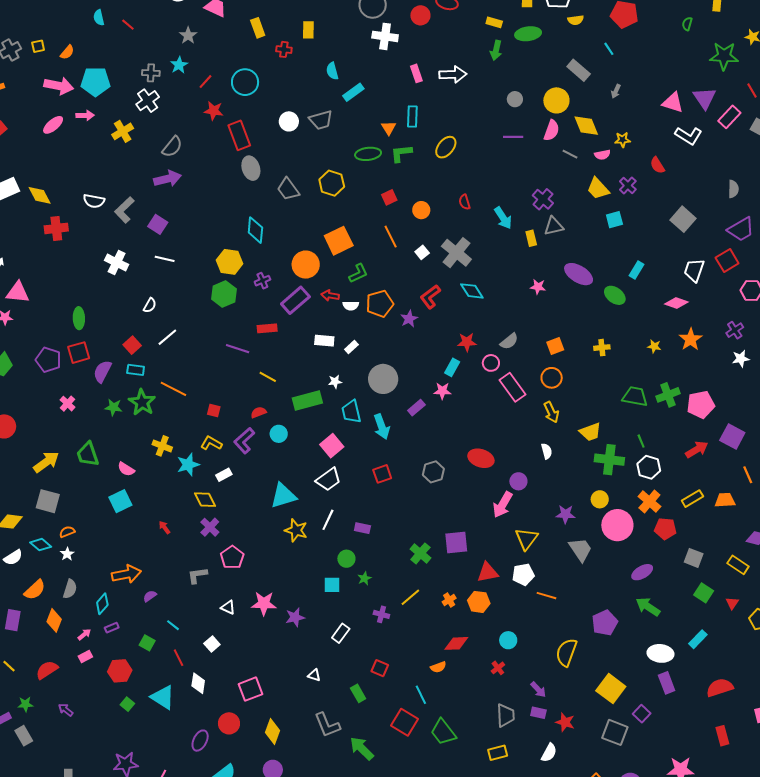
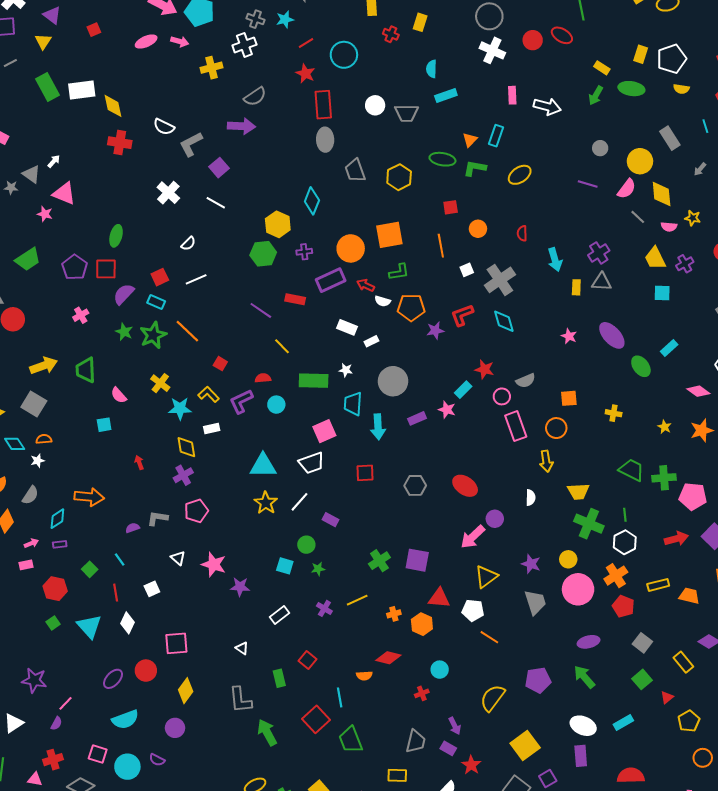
cyan square: (120, 501) -> (104, 425), size x0.7
purple semicircle: (150, 596) -> (133, 528), moved

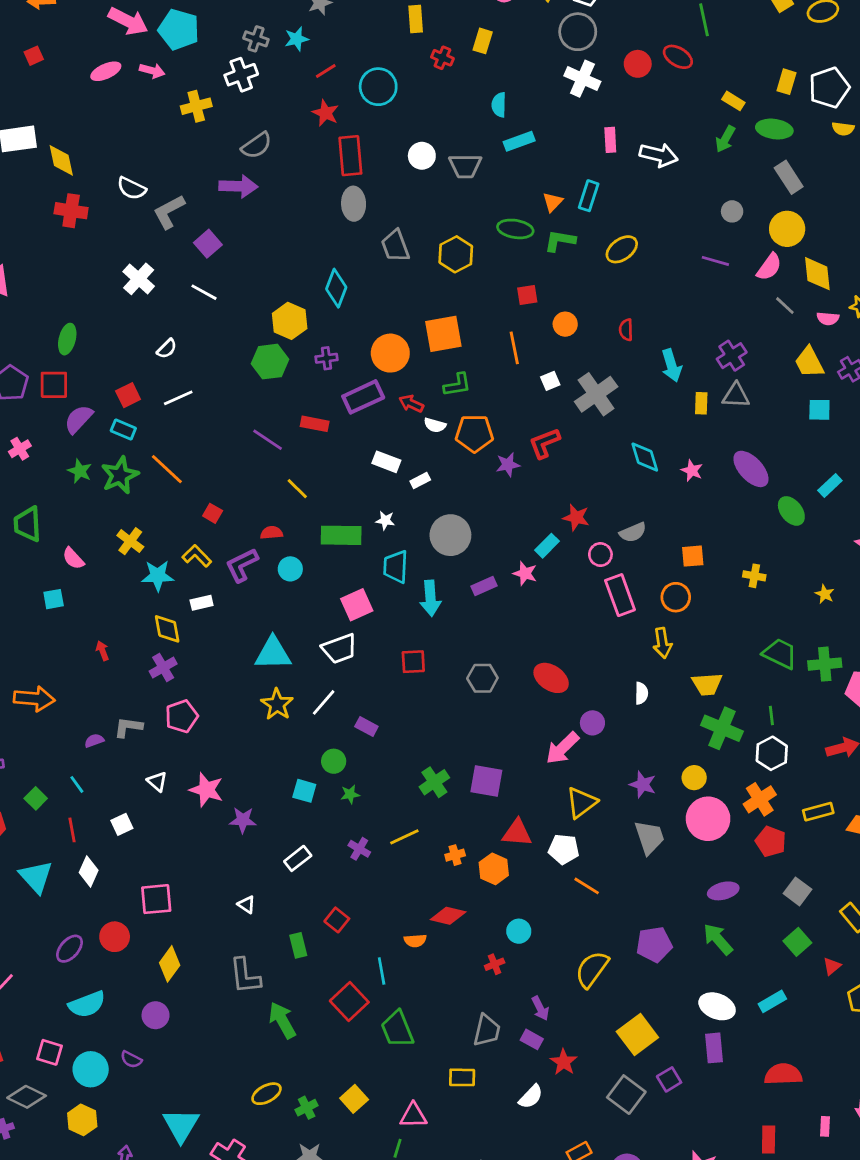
gray rectangle: (670, 138) -> (789, 177), moved
cyan diamond: (504, 321) -> (645, 457), moved

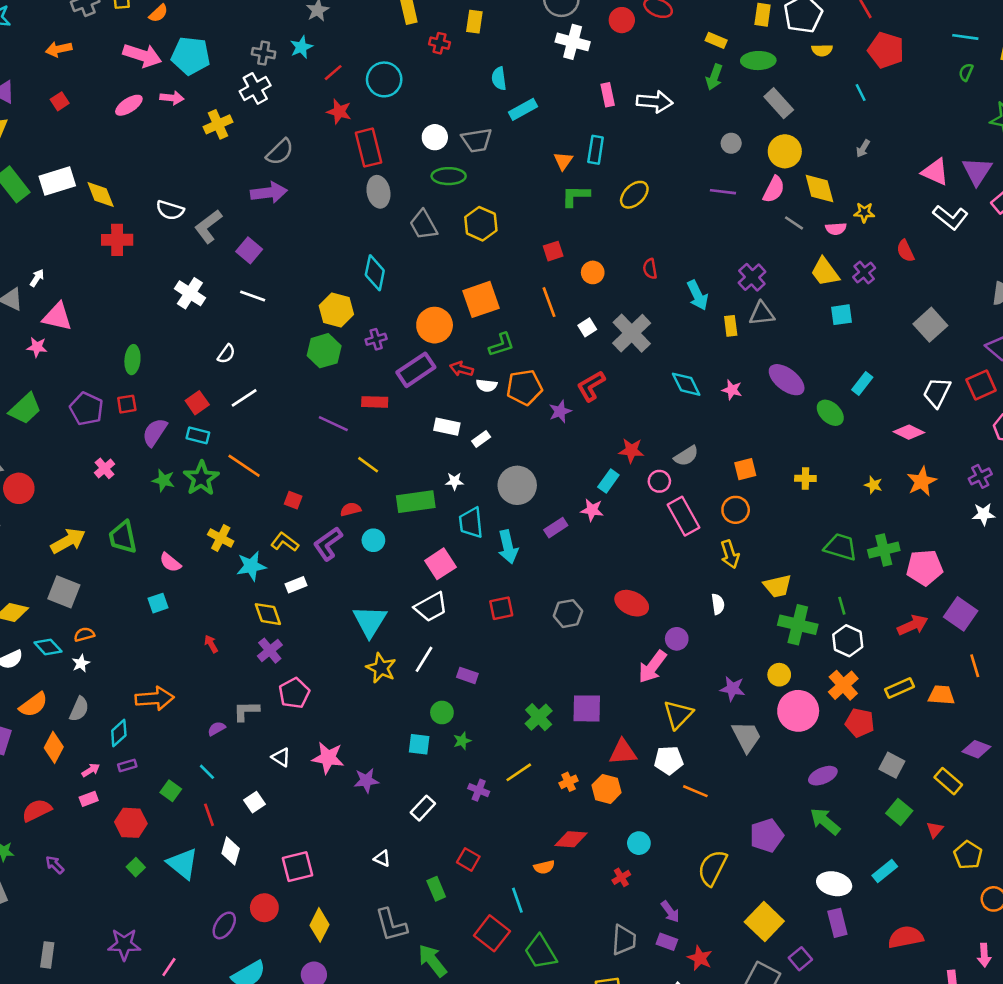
green ellipse: (515, 229) -> (449, 176), moved
red square: (54, 385) -> (127, 404), size x0.7
cyan triangle: (273, 653) -> (370, 621), turned -48

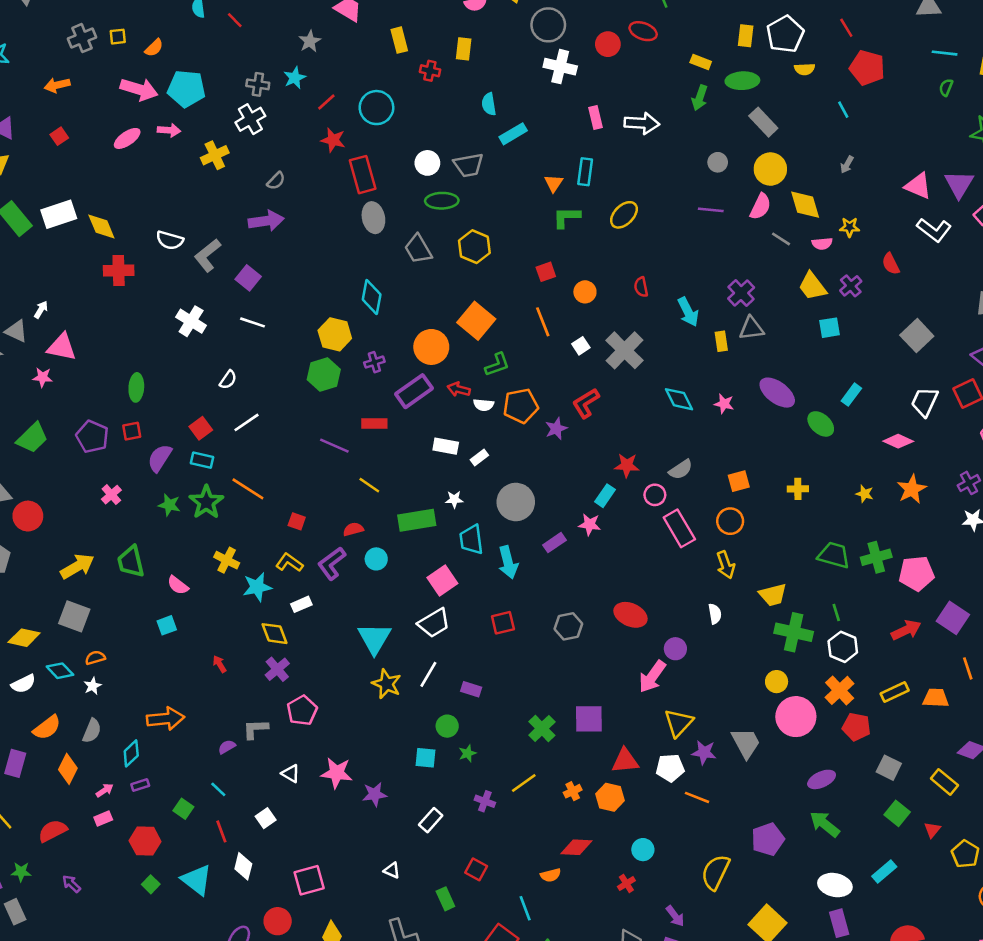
gray semicircle: (280, 152) -> (276, 181), size x0.7
orange square: (481, 299) -> (476, 321), turned -30
purple star: (732, 689) -> (704, 752), moved

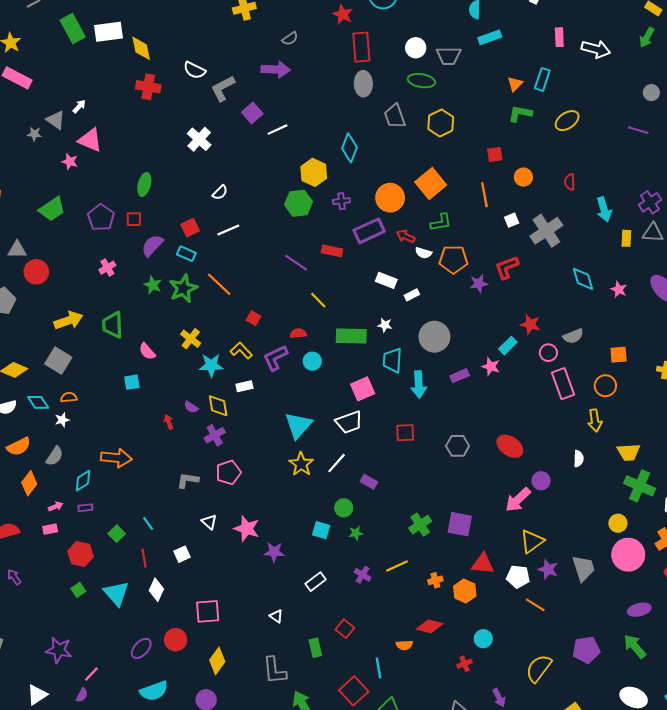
white line: (252, 322) -> (277, 130), moved, turned -54
purple semicircle: (227, 747) -> (191, 407), moved, turned -128

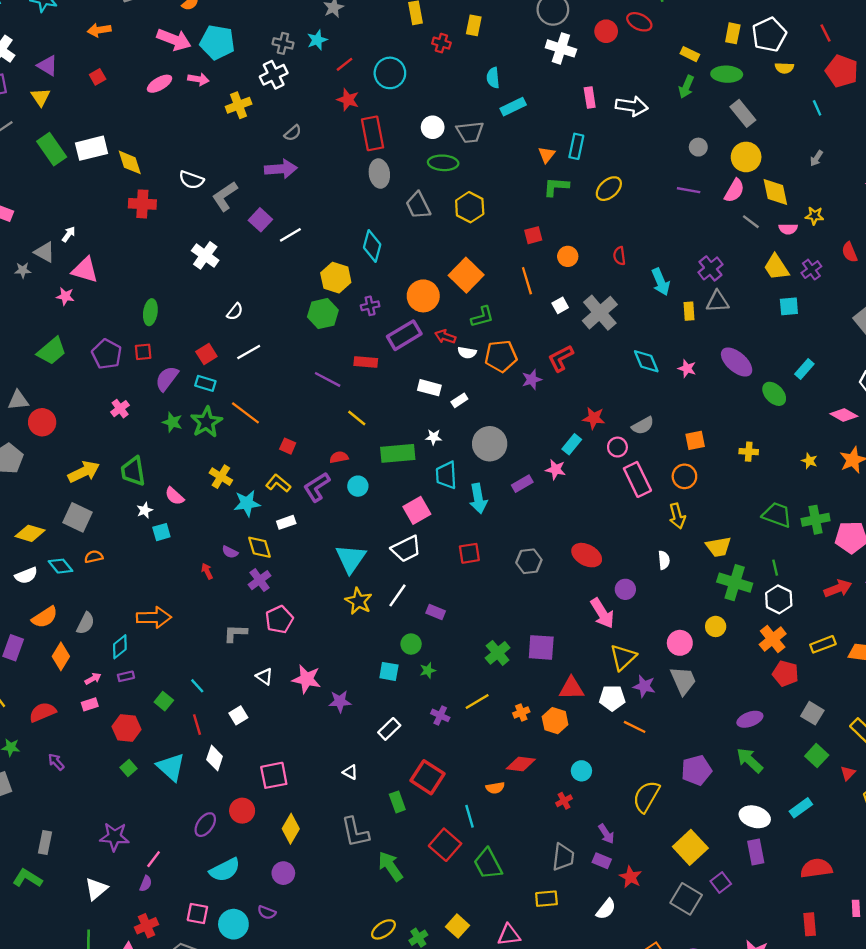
white star: (62, 420) -> (145, 510), moved
pink arrow: (518, 500) -> (602, 613), turned -72
pink circle: (628, 555) -> (680, 643), moved, size x0.7
red square: (345, 629) -> (428, 777), size x1.6

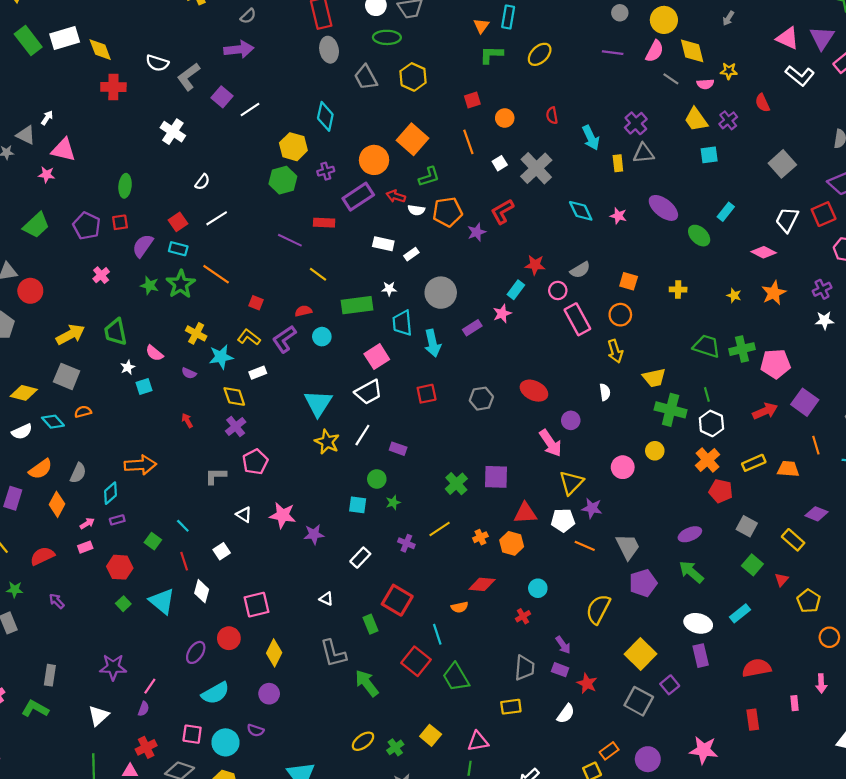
orange square: (695, 440) -> (629, 281), turned 30
pink star: (556, 470) -> (502, 314), turned -30
purple semicircle: (230, 552) -> (189, 373), moved
gray trapezoid: (683, 681) -> (628, 547), moved

